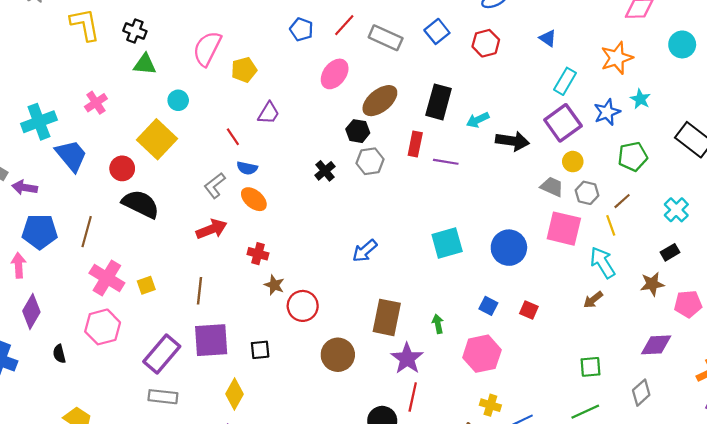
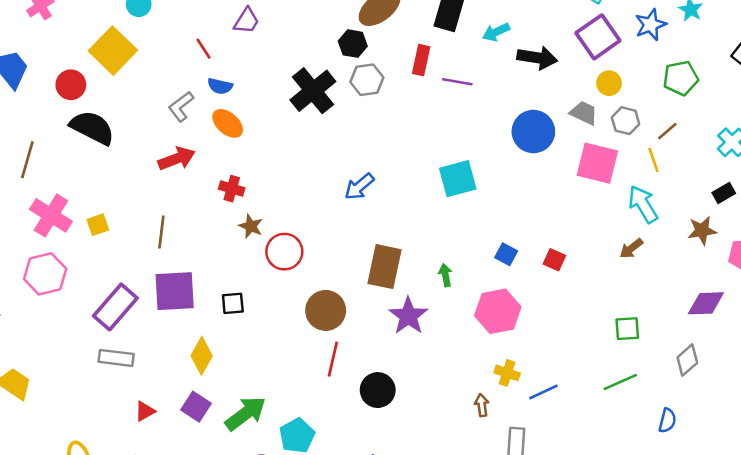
black cross: (325, 171) -> (313, 91), size x1.8
blue circle: (509, 248) -> (533, 132), moved
red line: (413, 397) -> (333, 359), moved

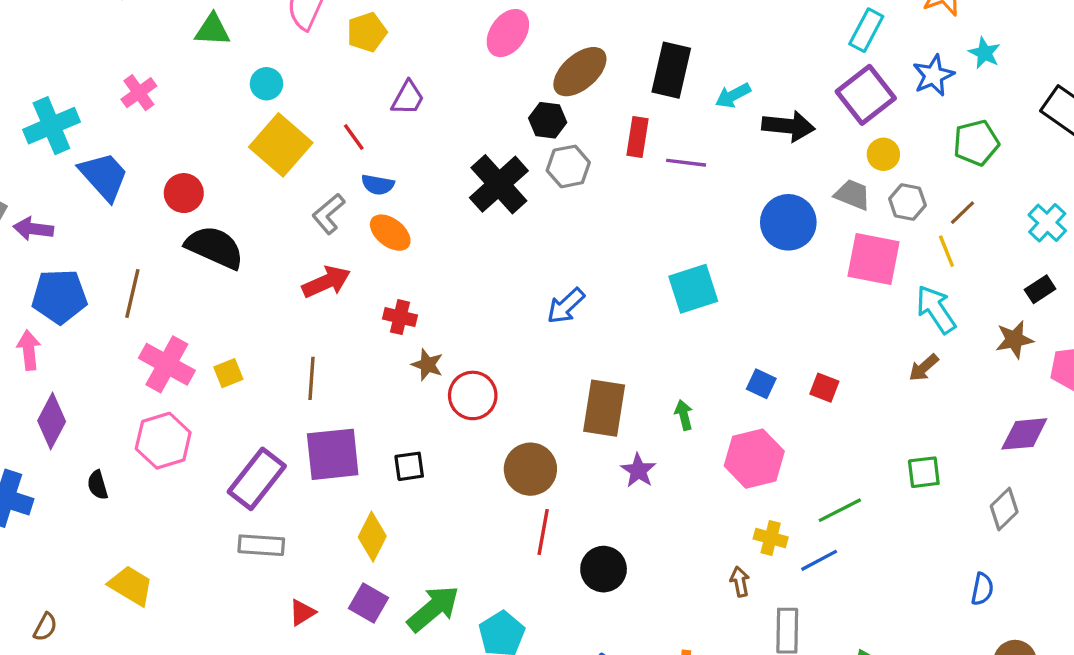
yellow square: (113, 51) -> (281, 145), moved
purple star: (408, 316) -> (638, 471), size x0.7
green line: (620, 382) -> (840, 510), moved

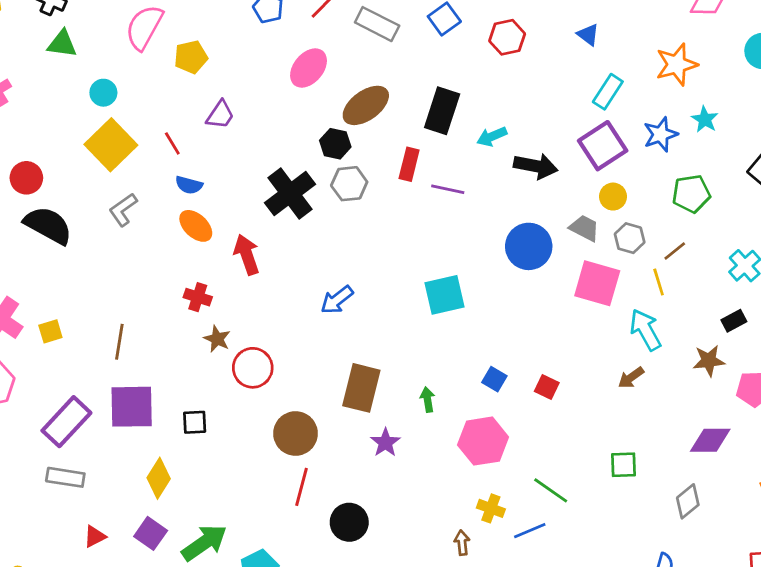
gray L-shape: (328, 214) -> (123, 210), moved
red arrow: (326, 282) -> (247, 255), moved, turned -90
green line: (840, 510) -> (551, 490), turned 57

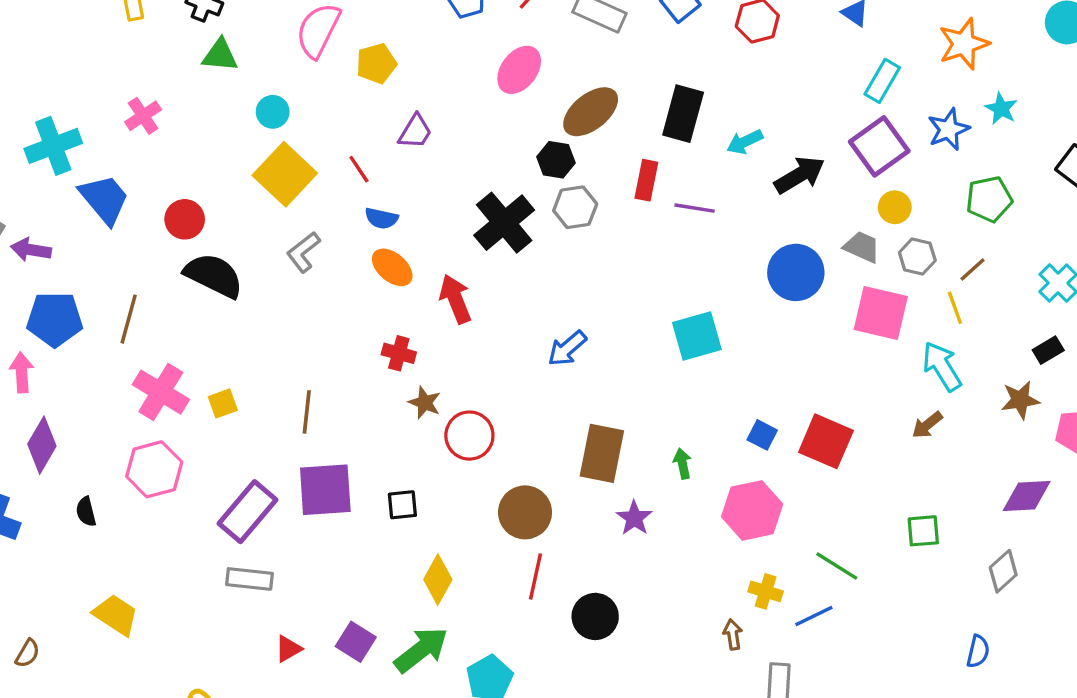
black arrow: (536, 166) -> (800, 175), turned -39
red square: (547, 387) -> (826, 441), size x1.8
yellow diamond: (159, 478) -> (438, 580), moved

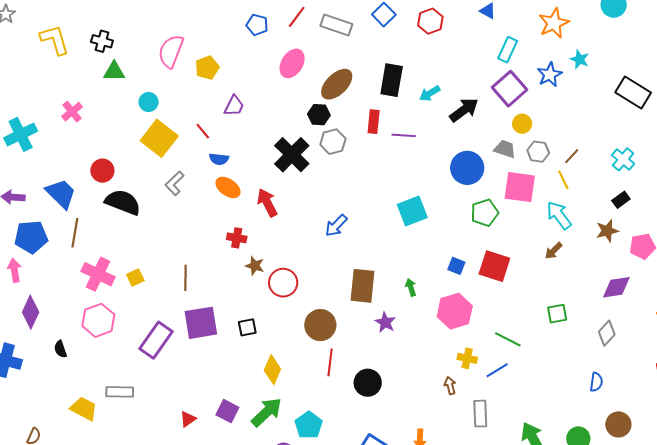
blue trapezoid: (104, 199) -> (61, 194), moved
green pentagon: (989, 199) -> (485, 213), moved
gray rectangle: (249, 579) -> (120, 392), moved

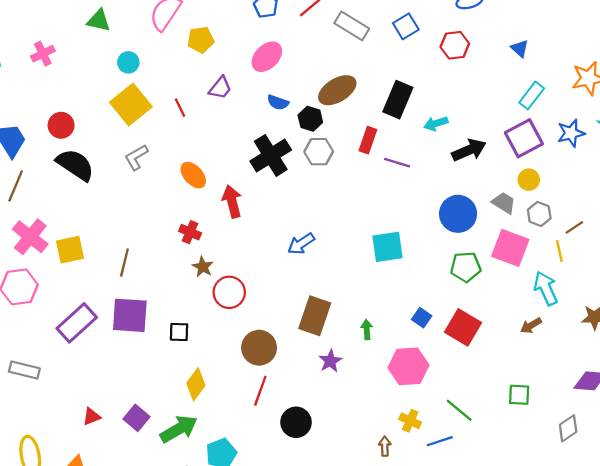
pink ellipse: (292, 63) -> (267, 57), moved
blue semicircle: (219, 159) -> (278, 102), moved
yellow square: (135, 277) -> (70, 250), size x1.5

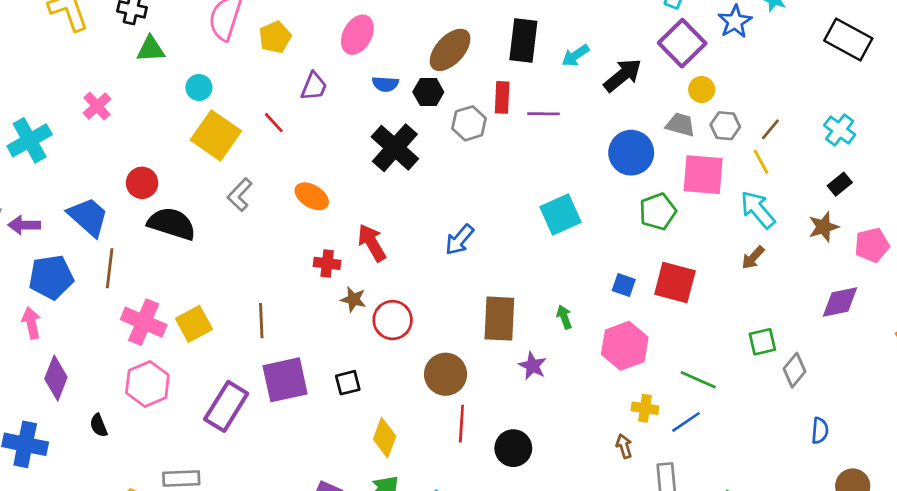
gray hexagon: (319, 152) -> (469, 123), moved
red arrow: (232, 201) -> (372, 243), moved
gray diamond: (568, 428) -> (794, 370), moved

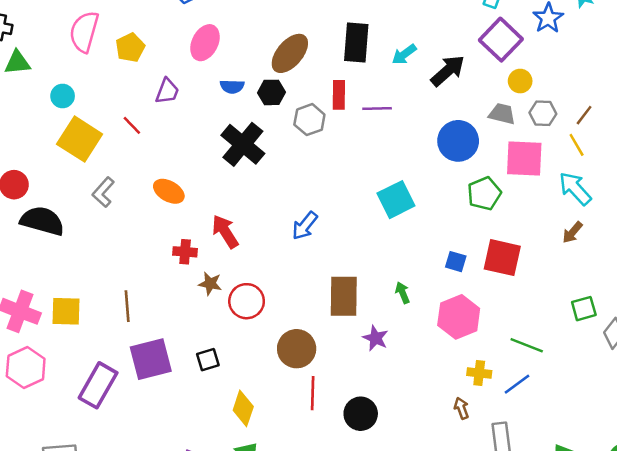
yellow square: (194, 324) -> (66, 311), turned 32

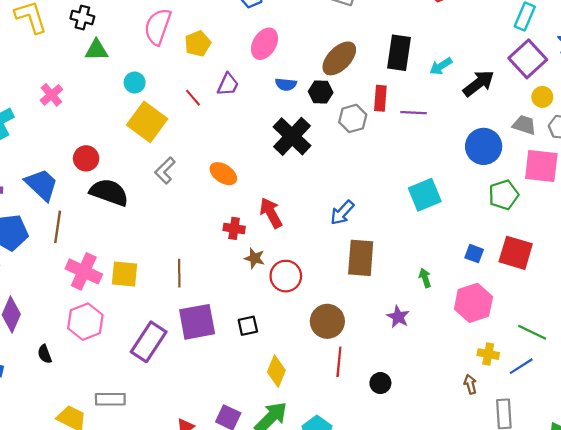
red line: (132, 125) -> (193, 98), moved
brown rectangle: (344, 296) -> (361, 258), moved
black circle: (361, 414) -> (380, 383), size x0.7

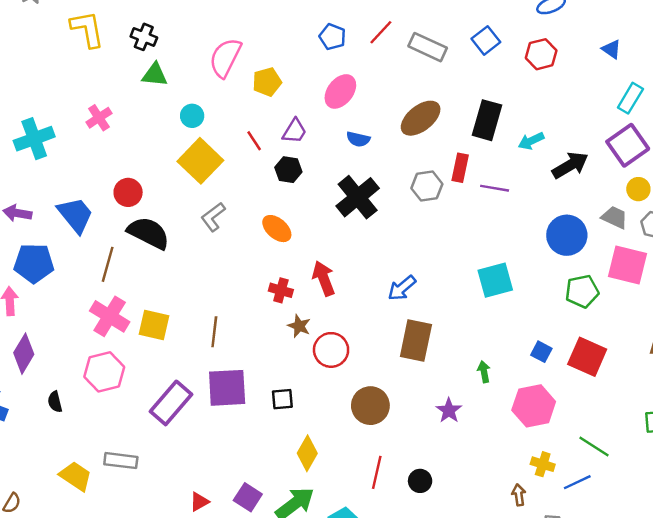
black hexagon: (321, 92) -> (288, 170), moved
brown line: (58, 227) -> (108, 264), moved
red line: (339, 362) -> (377, 472), moved

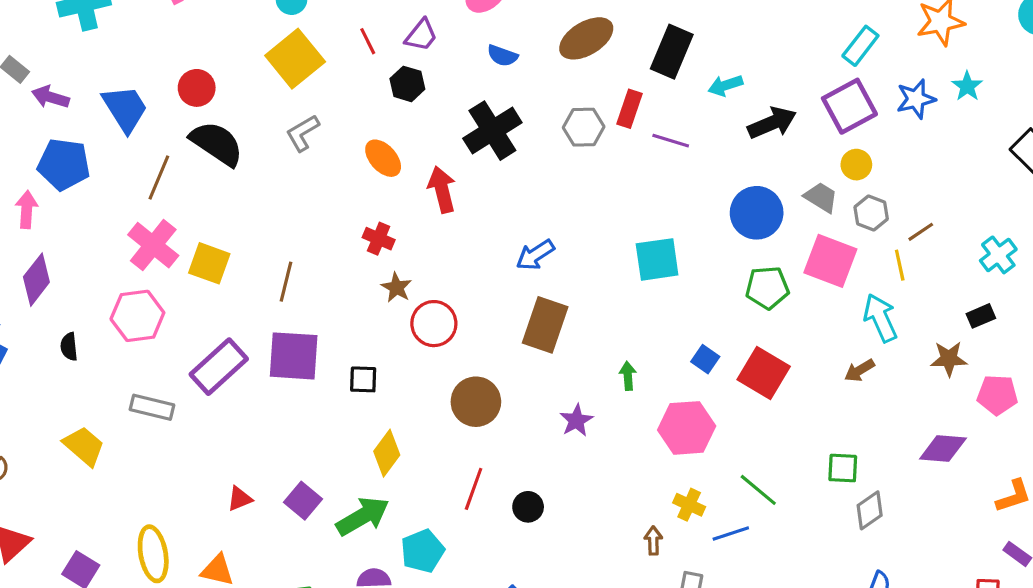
red arrow: (324, 278) -> (442, 190), moved
gray rectangle: (121, 461) -> (152, 407), moved

